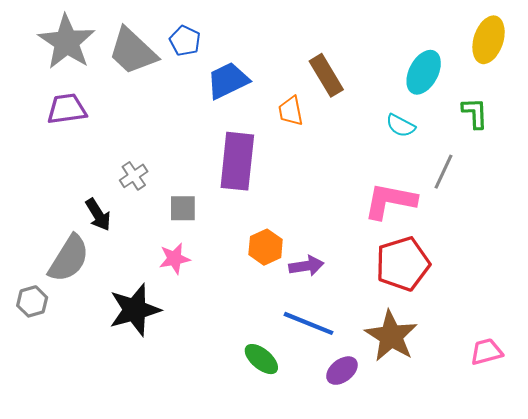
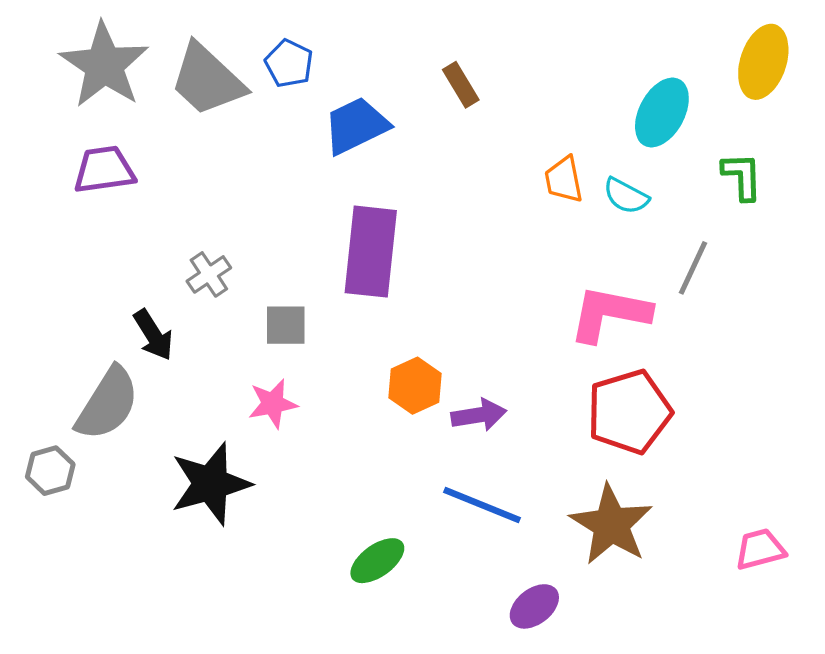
brown rectangle: (326, 75) -> (461, 85), moved, size x0.7
orange trapezoid: (291, 111) -> (564, 180), moved
green ellipse: (261, 359) -> (377, 561), moved, turned -76
purple ellipse: (342, 371) -> (534, 606), moved

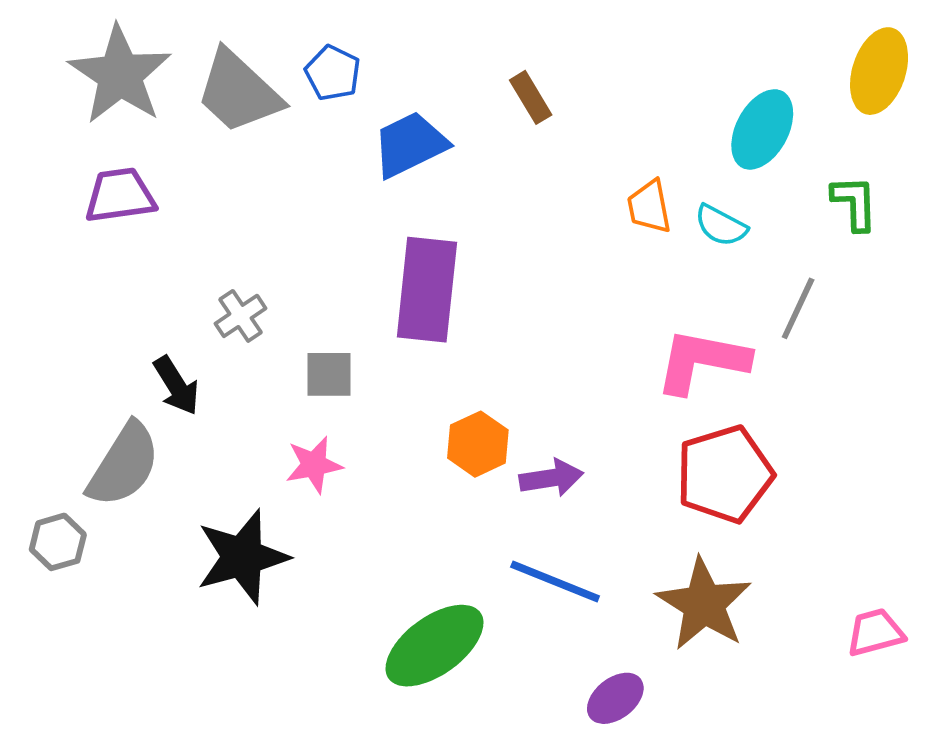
green ellipse: (377, 561) -> (435, 646), size x1.6

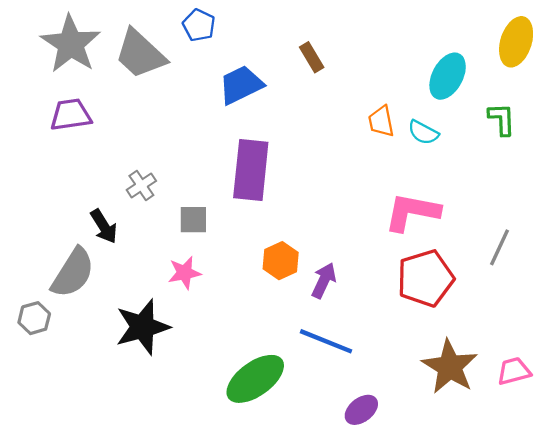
blue pentagon: (333, 73) -> (199, 25), moved
gray line: (798, 308) -> (499, 247), moved
purple arrow: (551, 478) -> (324, 281), turned -56
brown star: (704, 604) -> (450, 367), moved

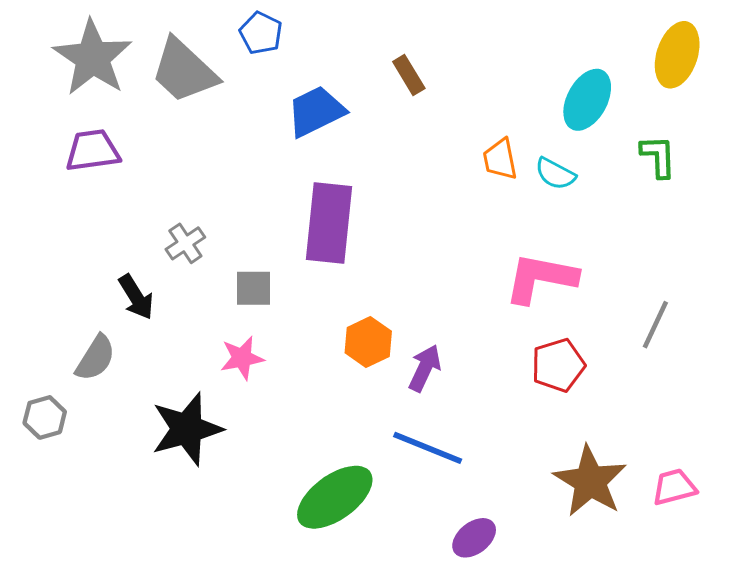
gray semicircle: (73, 273) -> (95, 358), size x0.7
red pentagon: (425, 278) -> (558, 365), size x0.7

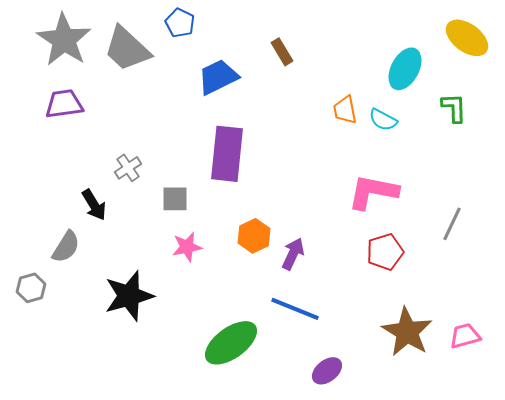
yellow ellipse: (677, 55) -> (467, 38), turned -72
pink star: (242, 358) -> (187, 247), moved

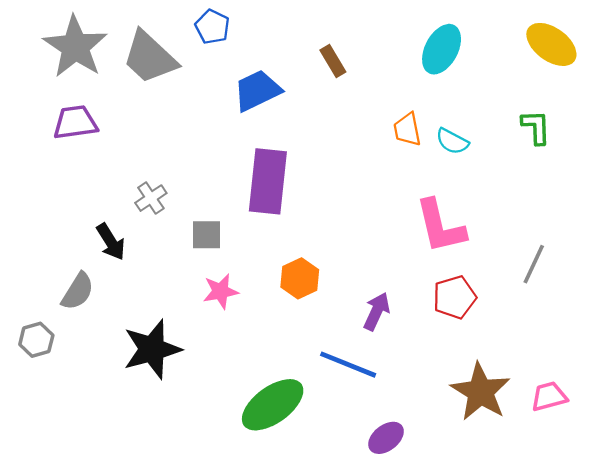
cyan ellipse: (405, 69) -> (442, 49), moved
pink L-shape: (373, 192) -> (440, 226), turned -114
purple arrow: (293, 254) -> (377, 311), moved

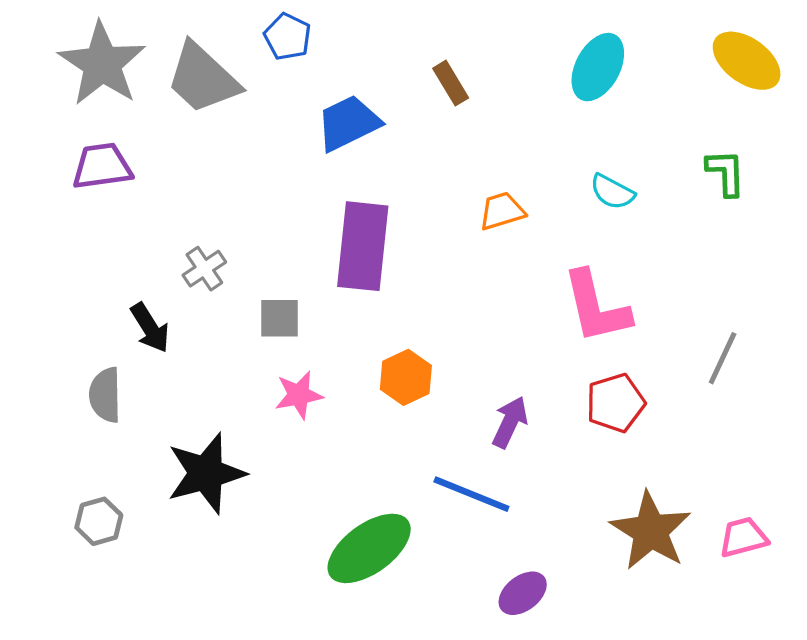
orange trapezoid: (407, 129) -> (502, 211), moved, turned 84
gray semicircle: (78, 291) -> (105, 395), turned 147
gray hexagon: (36, 340) -> (99, 521), moved

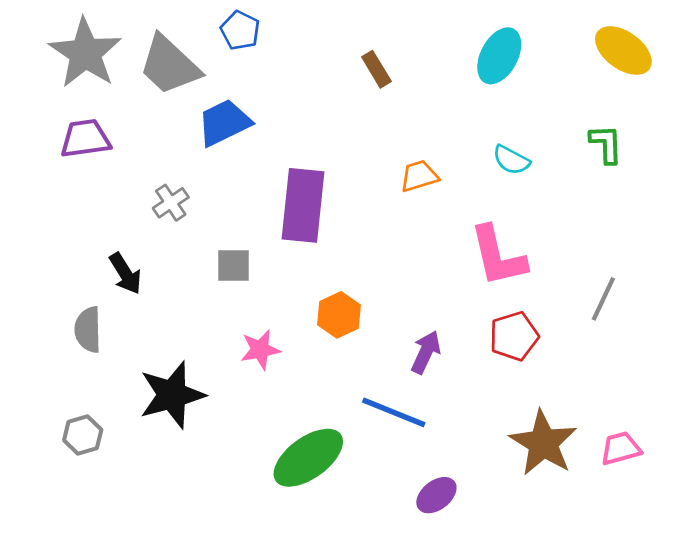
blue trapezoid: (348, 123) -> (224, 123), moved
gray cross: (204, 269) -> (171, 203), moved
pink star: (299, 395) -> (260, 350), moved

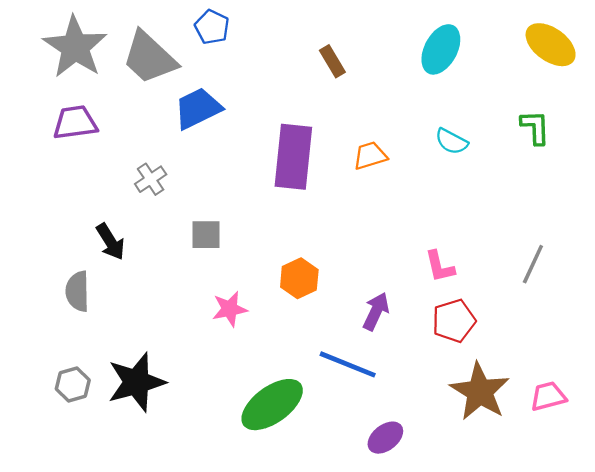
purple rectangle: (303, 205) -> (293, 157), moved
pink L-shape: (498, 256) -> (440, 267), moved, size x0.6
red pentagon: (514, 336) -> (454, 321), moved
black star: (172, 395) -> (136, 382), moved

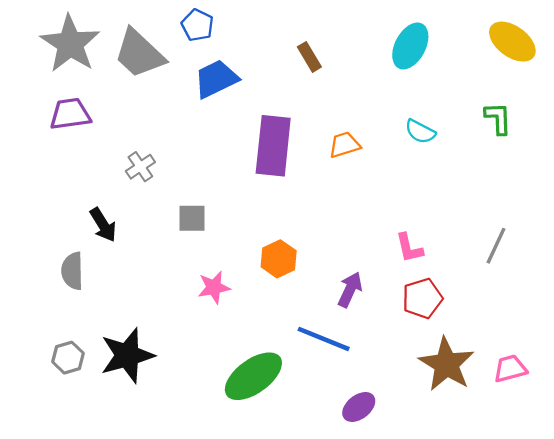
blue trapezoid: (198, 108) -> (216, 79), moved

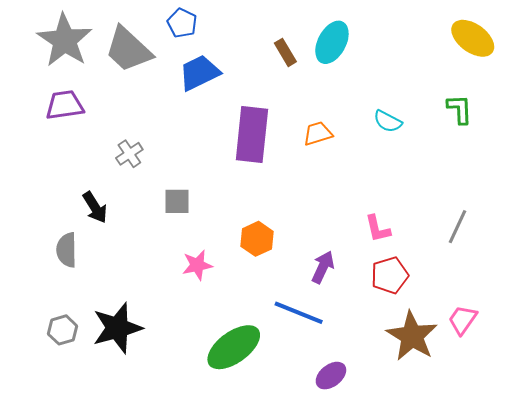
cyan ellipse: (410, 46) -> (332, 42), moved
pink trapezoid: (510, 369) -> (463, 320), moved, turned -40

